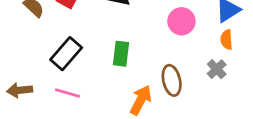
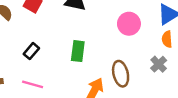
black rectangle: (66, 54) -> (31, 51), size x0.6

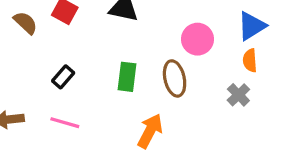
brown ellipse: (121, 74) -> (175, 78), moved

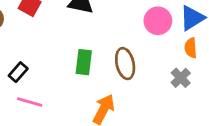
pink circle: (198, 39) -> (158, 21), moved
black rectangle: (63, 77) -> (18, 72), moved

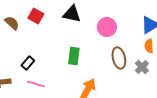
pink circle: (158, 21) -> (107, 27), moved
brown ellipse: (125, 64) -> (119, 58), moved

